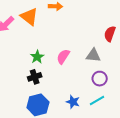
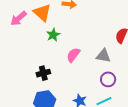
green star: (37, 57) -> (53, 35), moved

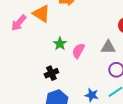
green star: (53, 35) -> (60, 44), moved

